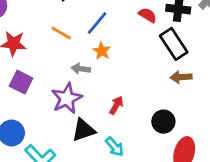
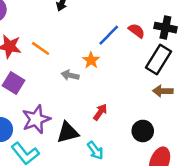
blue line: (97, 23) -> (109, 35), moved
orange line: (61, 33) -> (41, 48), moved
black rectangle: (174, 44) -> (158, 60), turned 60
purple star: (67, 98) -> (36, 119), moved

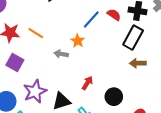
black circle: (143, 131) -> (114, 97), moved

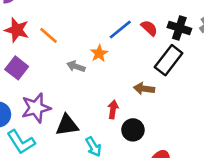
brown arrow: (138, 63) -> (144, 89), moved
red arrow: (87, 83) -> (113, 109), moved, turned -32

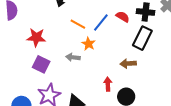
red star: (17, 30) -> (36, 37), moved
orange line: (48, 35) -> (78, 24), moved
purple square: (17, 68) -> (41, 64), moved

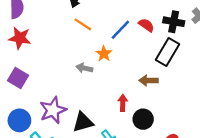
orange line: (78, 24) -> (83, 24), moved
red star: (36, 37) -> (20, 38), moved
purple square: (41, 64) -> (18, 78), moved

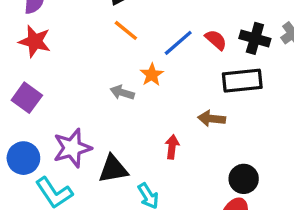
black rectangle: (168, 52) -> (242, 81), turned 48
black circle: (143, 119) -> (244, 179), moved

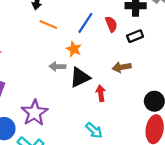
red semicircle: (216, 40) -> (111, 24), moved, turned 42
black rectangle: (242, 81) -> (135, 36), size x0.6
black triangle: (113, 169) -> (80, 77), moved

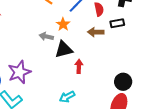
brown arrow: (122, 67) -> (96, 32), moved
cyan arrow: (94, 130) -> (67, 97), turned 98

